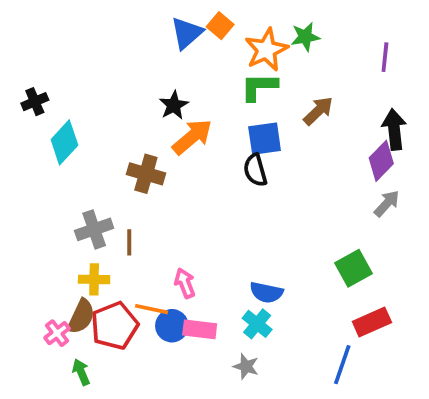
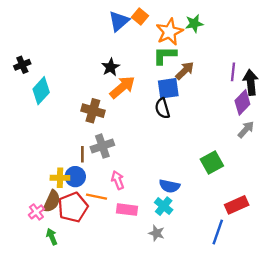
purple line: (385, 57) -> (233, 72), moved
brown arrow: (318, 111) -> (185, 71), moved
gray cross: (94, 229) -> (102, 146), moved
green square: (353, 268) -> (212, 162), moved
blue circle: (172, 326) -> (75, 177), moved

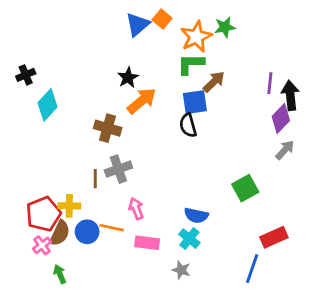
blue circle: (75, 177) -> (87, 232), moved
red pentagon: (73, 207) -> (43, 214), moved

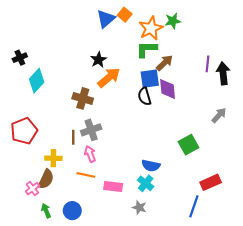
purple diamond: (281, 119) -> (168, 89), moved, turned -50
pink arrow: (136, 209) -> (90, 154), moved
red pentagon: (43, 214) -> (24, 131), moved
blue circle: (87, 232) -> (72, 211), moved

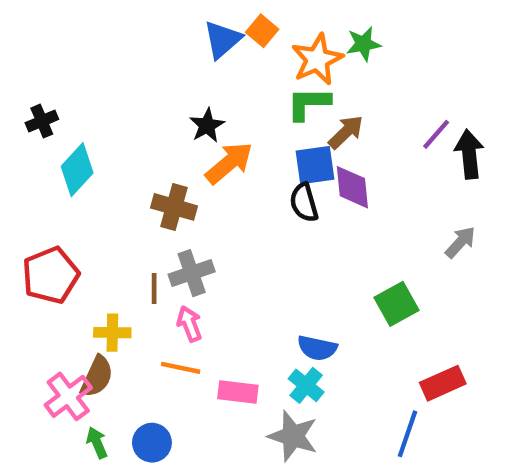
purple line: (207, 64) -> (436, 134), turned 35
pink cross: (32, 189) -> (68, 396), size x1.5
gray star: (139, 207) -> (293, 436), size x1.6

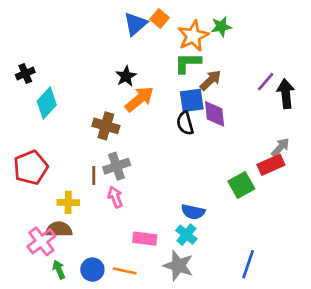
orange line: (181, 368) -> (125, 271), moved
brown semicircle: (97, 377) -> (59, 229), turned -115
red rectangle: (443, 383) -> (271, 165), moved

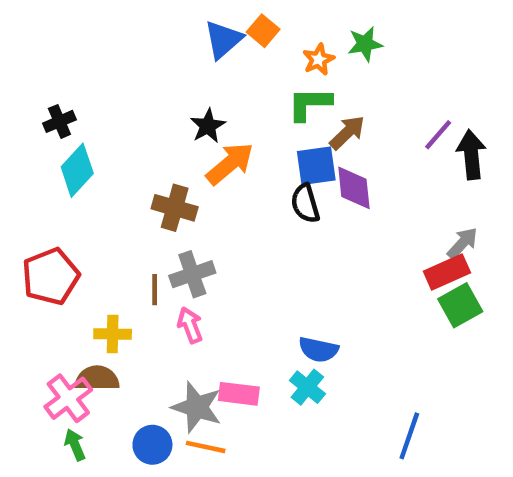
orange star: (193, 36) -> (319, 59), size x0.6
black cross: (25, 74) -> (59, 121), moved
green square: (241, 185) -> (460, 305), moved
gray star: (178, 266) -> (197, 407), moved
green arrow: (59, 270) -> (75, 445), moved

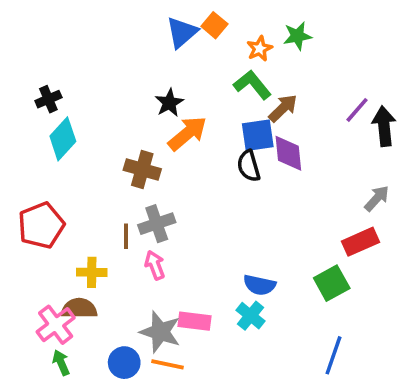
green L-shape: (310, 104) -> (252, 85), turned 51
red rectangle: (447, 272) -> (361, 242), moved
green square: (460, 305) -> (332, 283), moved

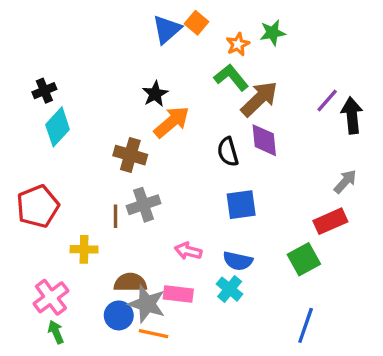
brown arrow: (283, 108) -> (259, 99), size x1.4
blue square: (258, 135) -> (241, 205), moved
pink arrow: (155, 265) -> (188, 251), moved, turned -55
brown semicircle: (79, 308) -> (130, 282), moved
blue circle: (124, 363) -> (119, 315), moved

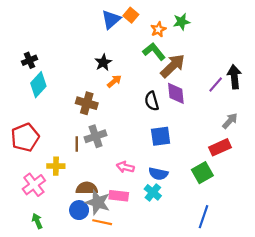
purple line: (327, 101) -> (216, 85), moved
orange arrow: (172, 122) -> (114, 81), size x0.6
pink cross: (51, 297) -> (34, 185), moved

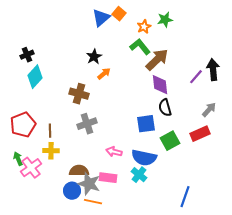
black semicircle: (152, 101) -> (165, 108), moved
brown line: (77, 144) -> (50, 131), moved
green square: (202, 173) -> (170, 141), moved
blue semicircle: (158, 174) -> (144, 158), size x1.4
green arrow: (37, 221) -> (18, 159), moved

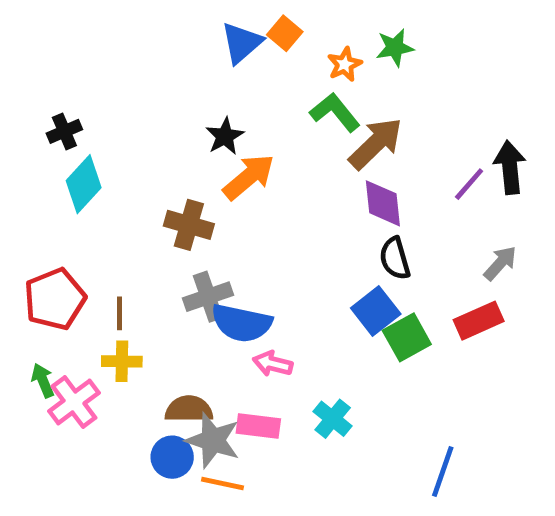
orange arrow: (104, 74) -> (249, 177), size x1.6
blue square: (146, 124) -> (376, 311), moved, turned -30
blue semicircle: (144, 158) -> (242, 323), moved

